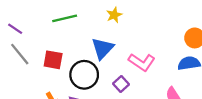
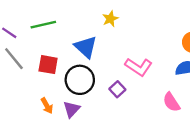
green line: (65, 18) -> (43, 25), moved
blue triangle: (103, 48) -> (86, 47), moved, turned -30

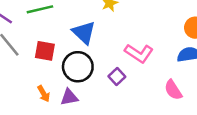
purple triangle: (72, 109) -> (69, 97), turned 36

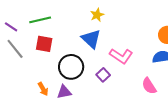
blue triangle: (84, 33) -> (91, 39), moved
red square: (45, 51) -> (44, 44), moved

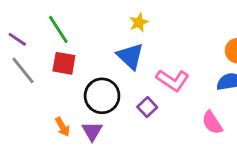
green line: (40, 20) -> (58, 29), turned 70
purple triangle: (64, 92) -> (92, 131), turned -49

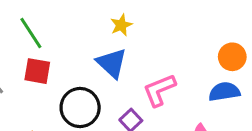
pink L-shape: (173, 80) -> (159, 90), turned 124

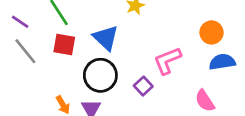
orange circle: (232, 57) -> (212, 32), moved
blue triangle: (112, 63) -> (106, 38), moved

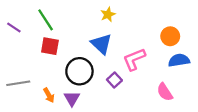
blue triangle: (106, 38) -> (101, 44), moved
gray line: (25, 51) -> (18, 83), moved, turned -60

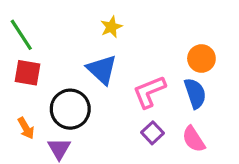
blue semicircle: (179, 60) -> (195, 93), moved, turned 80
purple square: (114, 80) -> (152, 133), moved
orange arrow: (49, 95) -> (26, 128), moved

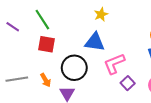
blue triangle: (102, 70) -> (95, 42), turned -35
pink L-shape: (149, 92) -> (114, 64), moved

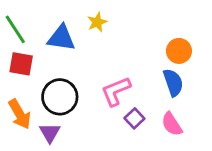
blue triangle: (95, 42) -> (61, 38), moved
orange arrow: (46, 80) -> (20, 114), size x1.5

